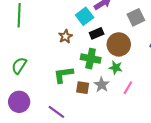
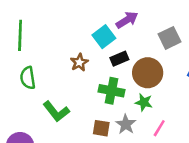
green semicircle: (19, 66) -> (28, 78), moved, turned -42
green L-shape: (63, 75) -> (56, 111), moved, turned -120

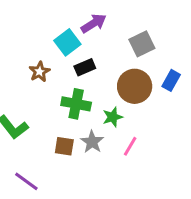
brown circle: (148, 73) -> (135, 86), moved
green star: (144, 102) -> (113, 117), turned -30

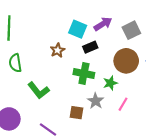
purple arrow: (94, 23) -> (103, 24), moved
cyan square: (67, 42) -> (78, 29), turned -30
brown square: (64, 146) -> (77, 113), moved

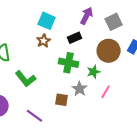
purple arrow: (103, 24) -> (87, 16), turned -30
cyan square: (78, 29) -> (47, 21), moved

